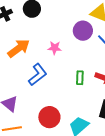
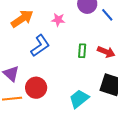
red circle: (49, 117) -> (36, 88), moved

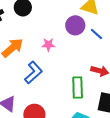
green rectangle: (82, 51) -> (78, 88), moved, size x1.5

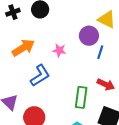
blue line: (96, 34) -> (100, 52), moved, turned 56

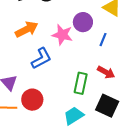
purple circle: (89, 36) -> (83, 22), moved
pink star: (59, 50) -> (62, 35), size x1.5

